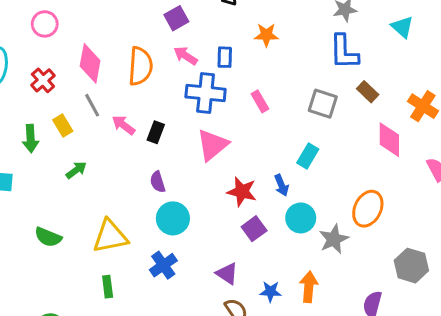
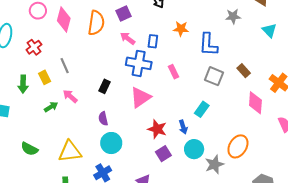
blue L-shape: (344, 52) -> (208, 45), moved
pink diamond: (90, 63) -> (64, 20), moved
orange semicircle: (140, 66) -> (96, 23), moved
pink arrow: (123, 125) -> (70, 96), moved

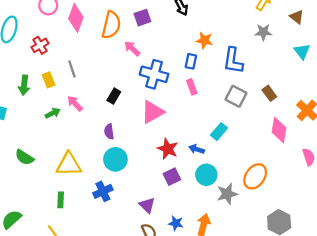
pink arrow: (128, 38) -> (132, 49), moved
blue rectangle: (153, 41) -> (191, 61), moved
blue arrow: (183, 127) -> (197, 149), turned 120

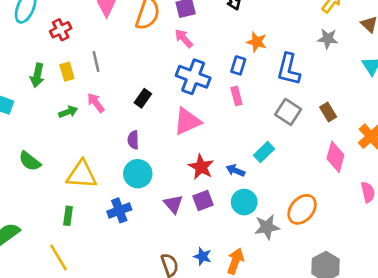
pink arrow: (132, 49) -> (184, 38), moved
purple triangle: (147, 205) -> (173, 204), moved

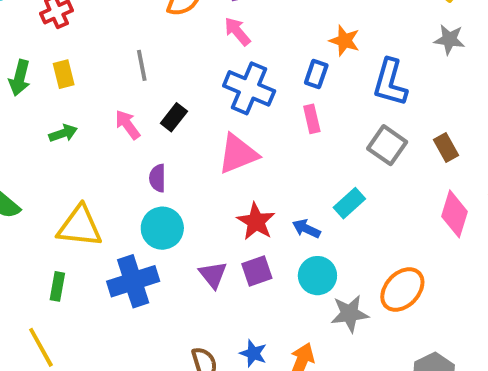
gray line: (96, 61) -> (142, 65), moved
pink arrow: (96, 103) -> (128, 125), moved
blue cross: (119, 210) -> (133, 281), size x1.4

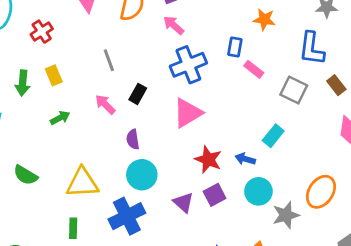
orange star: (345, 41) -> (264, 20), moved
blue L-shape: (390, 82) -> (312, 49), moved
blue cross: (249, 88) -> (188, 65), turned -36
pink rectangle: (312, 119) -> (254, 69), moved, turned -30

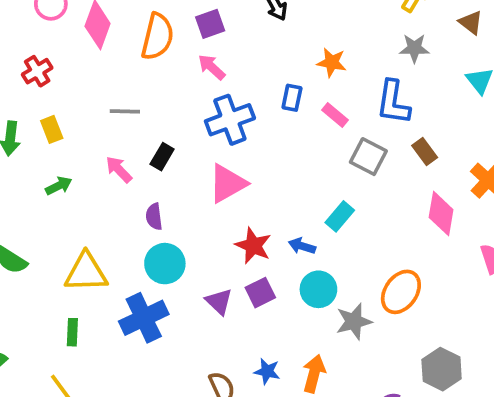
gray line: (109, 60) -> (125, 111), turned -70
pink rectangle: (254, 69) -> (335, 115), moved

